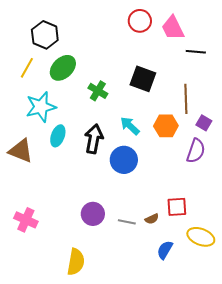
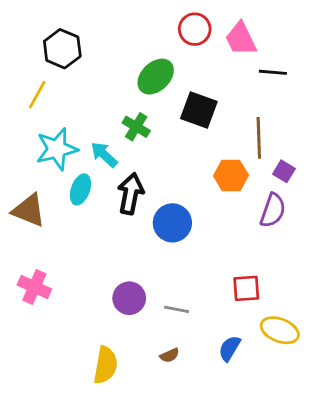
green ellipse: (63, 68) -> (156, 77), moved
cyan arrow: (130, 126) -> (104, 155), moved
brown semicircle: (152, 219) -> (170, 355), moved
pink cross: (26, 220) -> (34, 287), moved

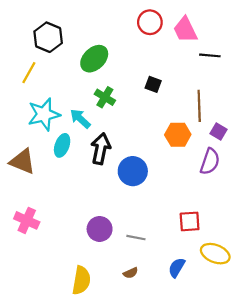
green ellipse: (156, 77) -> (94, 59), moved
black square: (199, 110) -> (153, 84), size x0.6

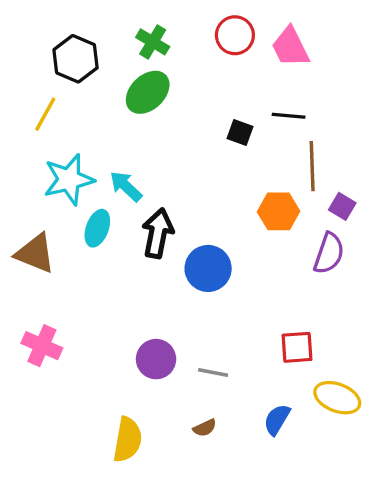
black line: (210, 55) -> (289, 116), moved
green cross: (105, 97) -> (153, 42), moved

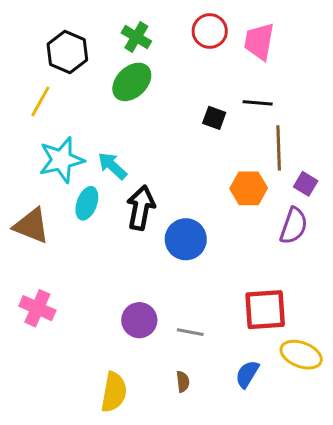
pink trapezoid: (290, 47) -> (259, 41), turned 36
red square: (297, 347) -> (265, 310), size x1.4
brown semicircle: (205, 428) -> (183, 382), turned -72

